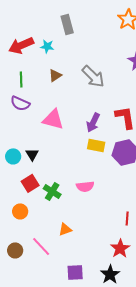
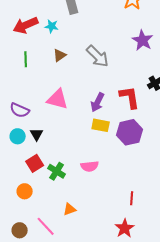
purple semicircle: (20, 103) -> (20, 110), moved

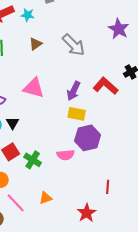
red L-shape: (130, 97) -> (106, 86), turned -40
purple hexagon: (130, 132) -> (88, 138), moved
pink line: (46, 226) -> (16, 203), moved
red star: (125, 228) -> (87, 213), moved

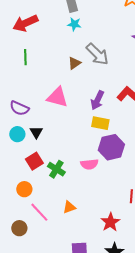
cyan star: (28, 15) -> (74, 24), moved
brown triangle: (36, 44) -> (74, 63), moved

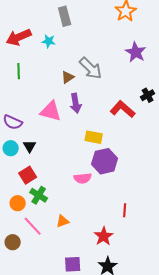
cyan star: (74, 24) -> (49, 41), moved
purple arrow: (97, 100) -> (76, 103), moved, turned -36
green cross: (56, 169) -> (39, 195), moved

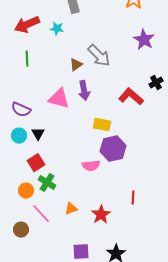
red star: (104, 236) -> (101, 215), moved

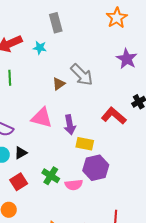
purple arrow: (84, 91) -> (70, 125), moved
black triangle: (38, 134) -> (21, 153), turned 32
green cross: (47, 183) -> (51, 176), moved

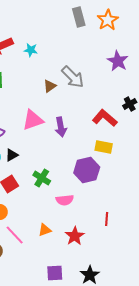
gray rectangle: (56, 23) -> (79, 17), moved
pink triangle: (42, 118) -> (33, 120), turned -35
yellow rectangle: (85, 144) -> (104, 147), moved
pink semicircle: (74, 185) -> (65, 200), moved

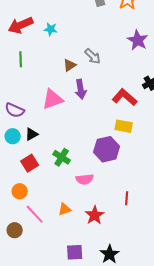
gray arrow: (73, 77) -> (93, 56), size x0.7
purple arrow: (61, 127) -> (81, 89), moved

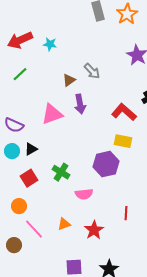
green line: (21, 59) -> (20, 74), turned 49

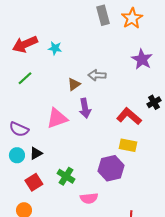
gray arrow: (92, 71) -> (97, 75), turned 138

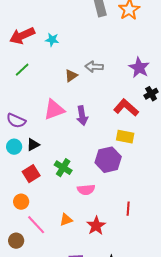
purple star: (142, 59) -> (139, 68), moved
purple arrow: (85, 108) -> (82, 116), moved

